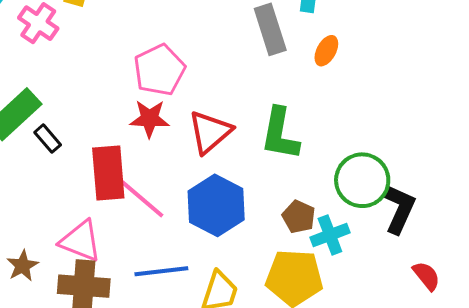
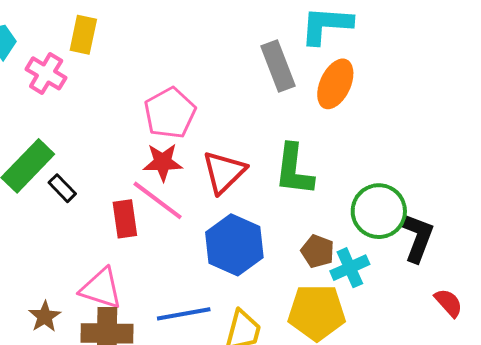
orange ellipse: (326, 51) -> (335, 84), size x1.6
red rectangle: (108, 173) -> (125, 219), size x0.7
pink line: (140, 197) -> (158, 200), moved

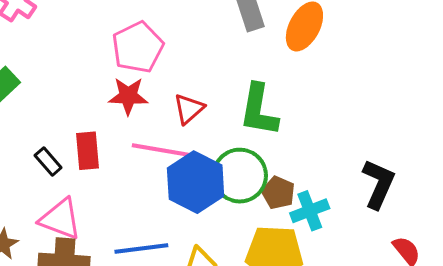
red triangle: (224, 172) -> (189, 109), size x0.7
black rectangle: (62, 188) -> (48, 161), moved
pink line: (158, 200) -> (161, 150), moved, turned -30
green circle: (379, 211) -> (240, 176), moved

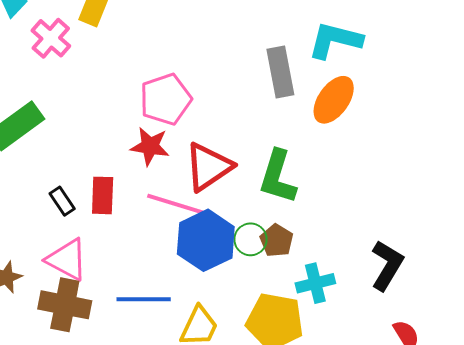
red triangle: (189, 109) -> (208, 167), size x1.6
green circle: (240, 176) -> (250, 239), size x0.6
brown pentagon: (278, 193) -> (277, 241), moved

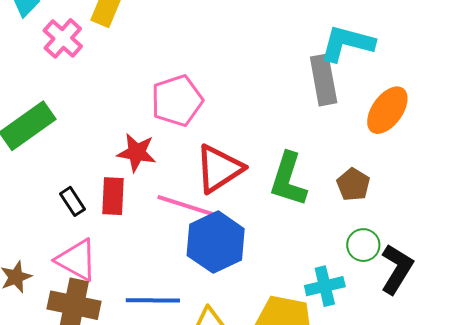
gray rectangle: (280, 72) -> (324, 80), moved
orange ellipse: (334, 100) -> (387, 110), moved
red star: (150, 146) -> (137, 153), moved
green circle: (250, 239) -> (363, 245), moved
brown pentagon: (277, 241) -> (353, 184), moved

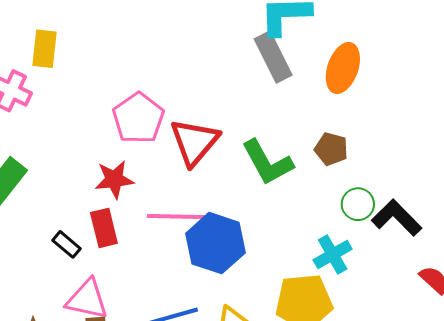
red triangle: (219, 169) -> (194, 142), moved
green L-shape: (288, 179) -> (267, 162), turned -30
black L-shape: (397, 269) -> (397, 218), turned -60

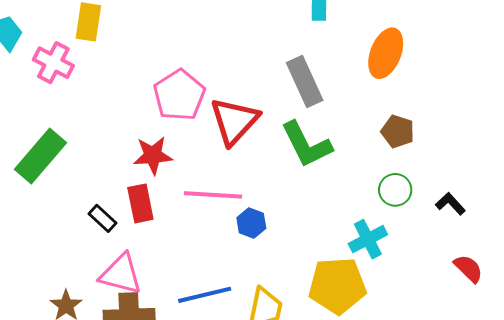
gray rectangle: (273, 57) -> (305, 82), moved
brown pentagon: (331, 149) -> (398, 132), moved
black L-shape: (397, 218) -> (450, 204), moved, size x0.6
blue hexagon: (215, 243) -> (251, 223), size x0.5

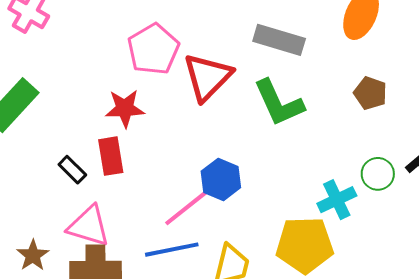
gray rectangle: (305, 82) -> (279, 40), turned -51
green circle: (395, 190) -> (378, 174), moved
pink line: (213, 195) -> (189, 206), moved, turned -44
blue hexagon: (251, 223) -> (221, 179), size x1.4

